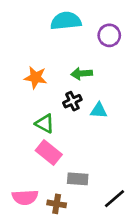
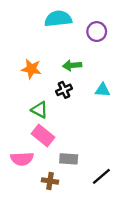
cyan triangle: (99, 110) -> (103, 90), moved
pink semicircle: (25, 197) -> (22, 159), moved

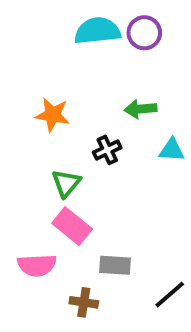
purple circle: (97, 32) -> (144, 33), moved
green arrow: (72, 65) -> (140, 109), moved
green triangle: (39, 110) -> (66, 183), turned 42

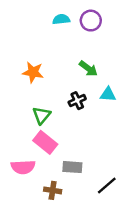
cyan semicircle: (97, 31) -> (61, 19), size x0.6
green arrow: (140, 109) -> (88, 69), turned -138
black cross: (107, 150) -> (77, 101), moved

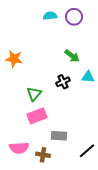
orange star: (33, 72) -> (14, 59), moved
pink rectangle: (45, 142) -> (37, 116), turned -60
pink semicircle: (23, 167) -> (19, 148), moved

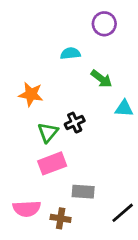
cyan semicircle: (50, 16) -> (70, 53), moved
orange star: (14, 59) -> (31, 94), moved
black cross: (63, 82) -> (75, 123), moved

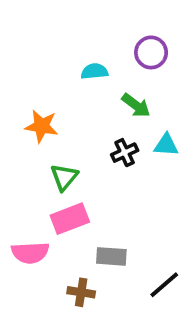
purple circle: (104, 24) -> (151, 52), moved
black cross: (75, 123) -> (125, 153), moved
pink semicircle: (27, 209) -> (30, 253), moved

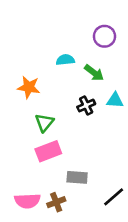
cyan semicircle: (94, 71) -> (65, 60), moved
pink semicircle: (30, 253) -> (27, 201), moved
brown cross: (81, 292) -> (56, 202), turned -30

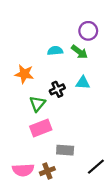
green arrow: (94, 73) -> (79, 52), moved
cyan triangle: (115, 100) -> (83, 83), moved
black cross: (86, 106) -> (57, 89), moved

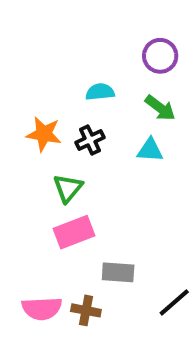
green arrow: (79, 52) -> (160, 108), moved
black cross: (57, 89) -> (90, 140), moved
brown cross: (47, 171) -> (86, 310), turned 32

